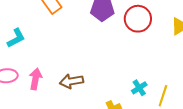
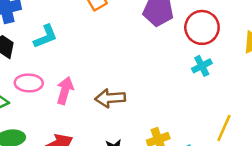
cyan cross: (139, 88) -> (202, 66), moved

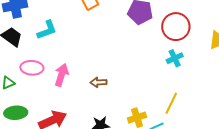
brown arrow: (110, 98) -> (98, 82), size x0.7
yellow line: (224, 128) -> (171, 103), moved

